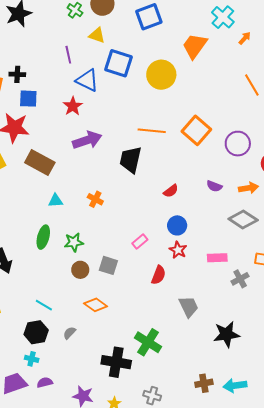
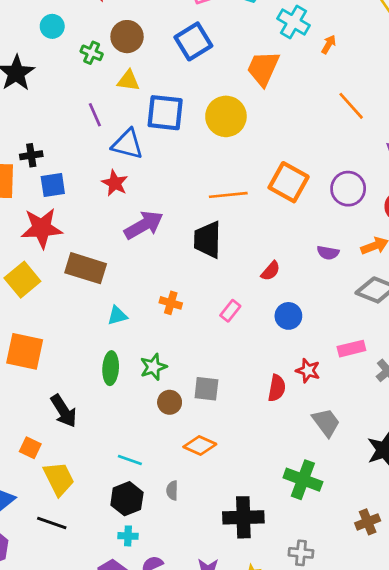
pink rectangle: (140, 241) -> (230, 311), moved
red star: (178, 250) -> (308, 371), moved
gray semicircle: (69, 333) -> (172, 490), turned -32
green cross: (148, 342) -> (303, 480), moved

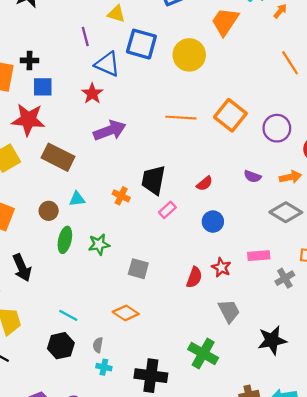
black trapezoid: (208, 240) -> (153, 180), moved
brown circle: (170, 402) -> (49, 211), moved
cyan cross: (128, 536) -> (104, 367), moved

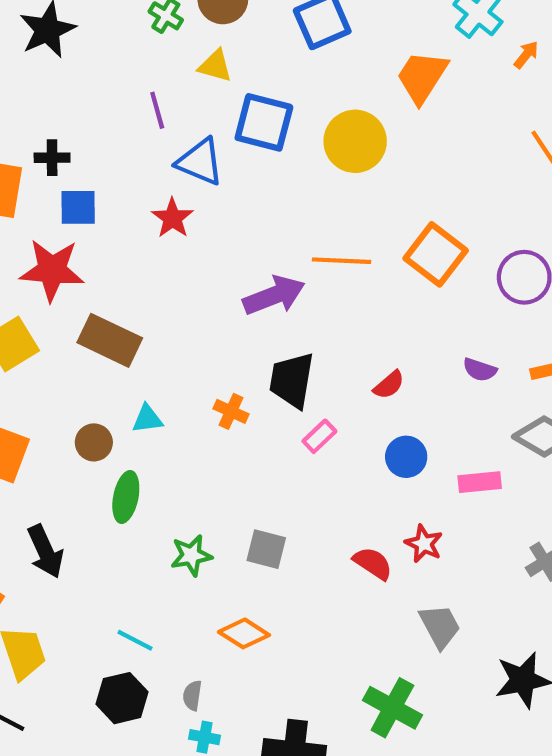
purple arrow: (110, 131) -> (274, 295), moved
green star: (99, 244) -> (191, 555), moved
pink rectangle: (259, 256) -> (480, 482), moved
red semicircle: (194, 277) -> (373, 563), turned -75

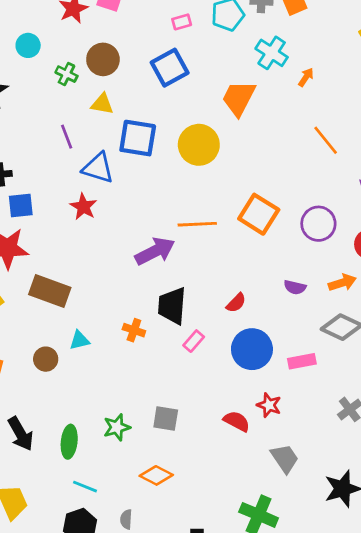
blue circle: (406, 457) -> (252, 349), size x1.5
green ellipse: (126, 497) -> (69, 442), moved

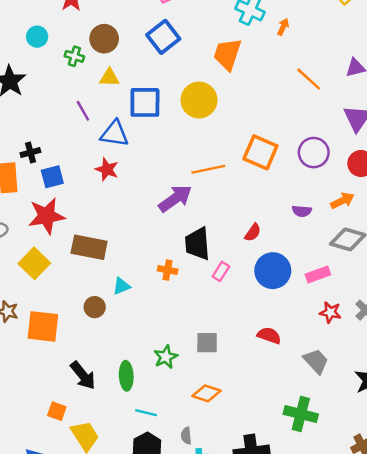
red star: (269, 405) -> (330, 312), moved

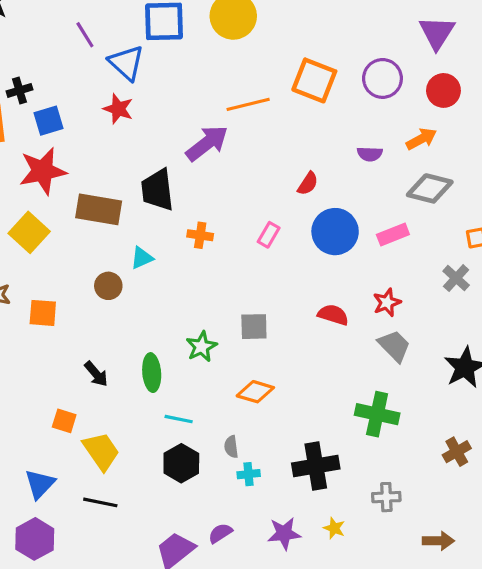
blue triangle: (115, 134) -> (126, 63), turned 36
black trapezoid: (197, 244) -> (157, 190), moved
red star: (330, 312) -> (387, 302), moved, turned -30
orange square: (43, 326) -> (43, 313), size x0.7
black arrow: (83, 375) -> (96, 374), size x0.7

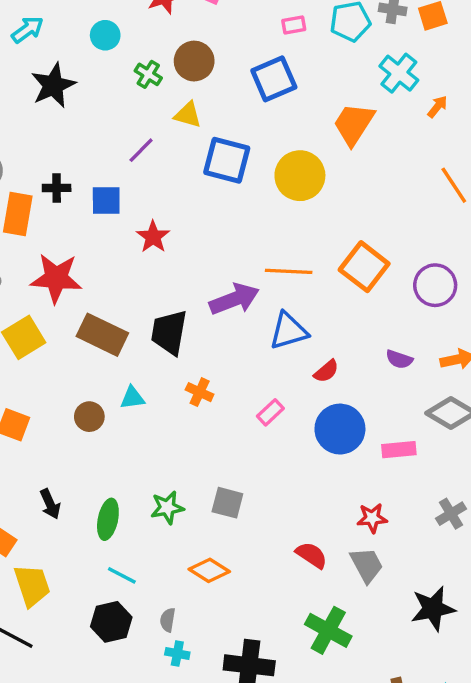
purple line: (85, 35) -> (141, 150), turned 60
blue triangle: (126, 63) -> (288, 331), moved, turned 45
blue square: (48, 121) -> (106, 201), moved
red semicircle: (333, 315) -> (312, 555), moved

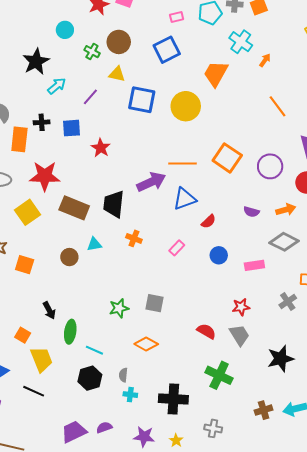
cyan arrow: (28, 30) -> (57, 86), moved
blue circle: (340, 429) -> (219, 255), size x0.6
green ellipse: (108, 519) -> (70, 332), moved

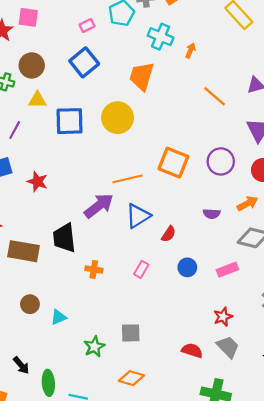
cyan triangle: (94, 244) -> (59, 317), moved

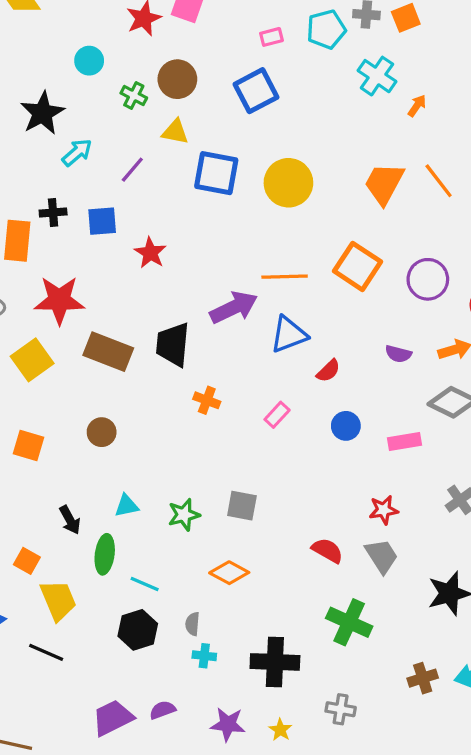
orange trapezoid: (142, 76) -> (384, 183), moved
cyan triangle: (59, 317) -> (127, 506), moved

